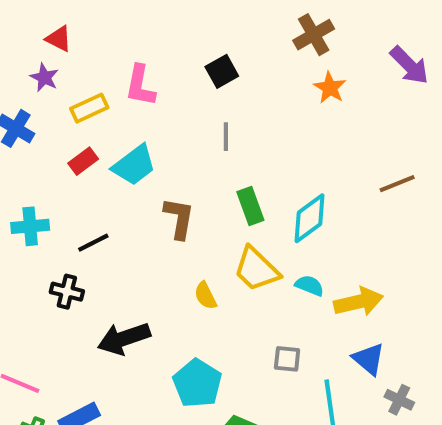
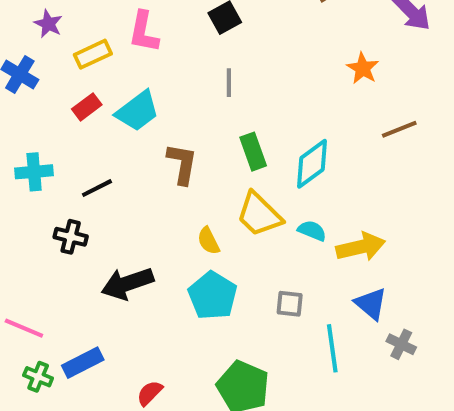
orange star: (330, 88) -> (363, 68), moved
cyan pentagon: (197, 383) -> (213, 296), moved

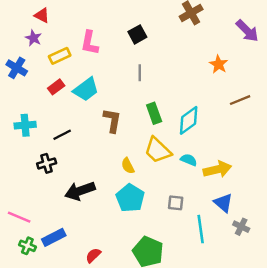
black cross: (71, 237) -> (47, 163), turned -30

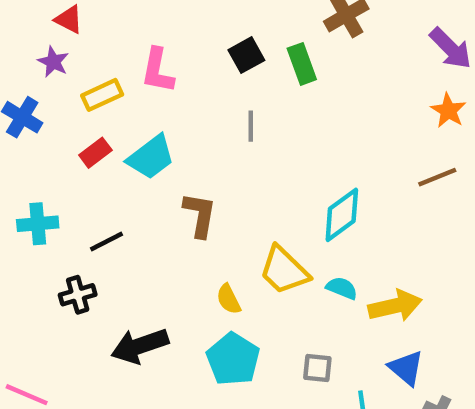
orange star: (219, 64) -> (448, 111), moved
green rectangle: (154, 113) -> (302, 64), moved

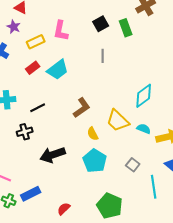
brown L-shape: (200, 215) -> (82, 108), moved, turned 45
gray square: (317, 368) -> (133, 165), turned 32

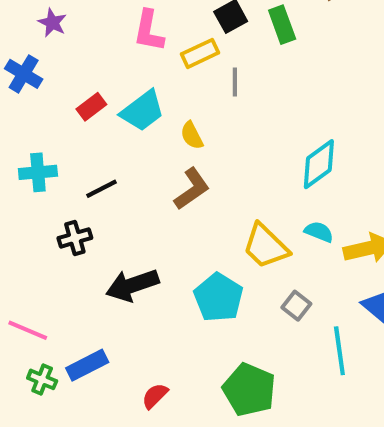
yellow rectangle: (36, 42) -> (200, 53), moved
yellow trapezoid: (118, 121) -> (266, 246), moved
yellow semicircle: (93, 134) -> (192, 135), moved

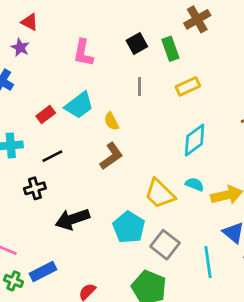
yellow rectangle: (200, 53) -> (188, 86), moved
red rectangle: (91, 107) -> (46, 115), moved
gray square: (296, 306) -> (165, 245), moved, size x1.5

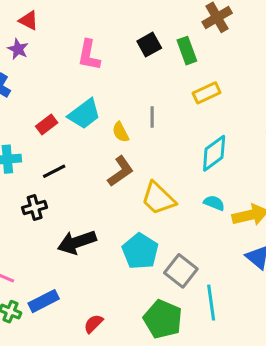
gray line: (140, 86) -> (152, 117), moved
yellow trapezoid: (160, 194) -> (158, 198), moved
cyan line: (208, 262) -> (211, 303), moved

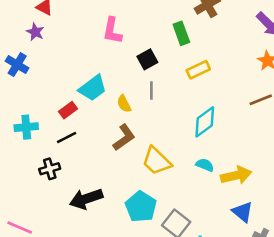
black square: (149, 45) -> (147, 59), moved
pink L-shape: (89, 55) -> (112, 31), moved
red rectangle: (47, 125) -> (68, 110), moved

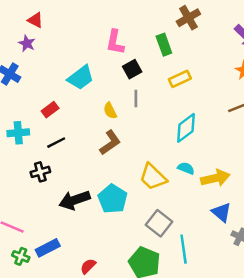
pink L-shape: (112, 31) -> (115, 42), moved
cyan trapezoid: (93, 88) -> (81, 78), moved
red rectangle: (68, 110) -> (50, 110), moved
yellow trapezoid: (157, 161) -> (153, 177), moved
cyan pentagon: (141, 207) -> (113, 199), moved

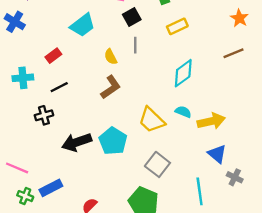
cyan line: (184, 249) -> (200, 191), moved

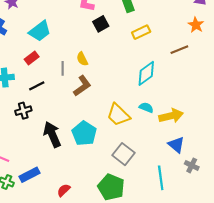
cyan trapezoid: (83, 25) -> (40, 31), moved
gray line: (135, 45) -> (63, 68), moved
brown line: (234, 53) -> (179, 50), moved
black arrow: (77, 142) -> (52, 134), turned 85

